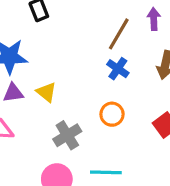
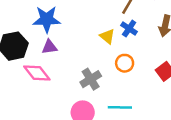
yellow triangle: (46, 92) -> (107, 36), moved

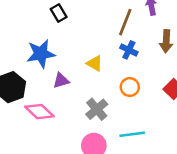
yellow triangle: (107, 36) -> (95, 63), moved
purple triangle: (50, 47) -> (61, 81), moved

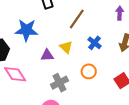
brown line: (125, 22) -> (77, 19), moved
purple triangle: (61, 81) -> (47, 55), moved

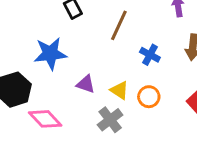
yellow triangle: (66, 47) -> (119, 90), moved
purple triangle: (47, 55) -> (86, 84), turned 32

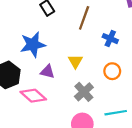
purple triangle: (86, 84) -> (47, 72), moved
yellow triangle: (119, 90) -> (75, 61), moved, turned 32

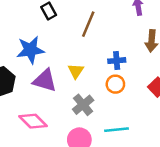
blue cross: (110, 39) -> (117, 61), moved, turned -32
purple triangle: (47, 72) -> (45, 80), size x1.5
pink diamond: (33, 96) -> (33, 121), moved

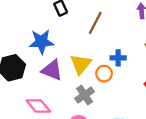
yellow triangle: (76, 71) -> (81, 64), size x1.5
orange circle: (115, 84) -> (104, 74), moved

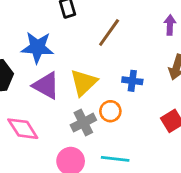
orange circle: (104, 74) -> (110, 111), moved

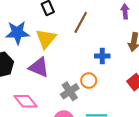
blue star: (37, 47) -> (17, 33), moved
yellow triangle: (84, 83) -> (46, 39), moved

